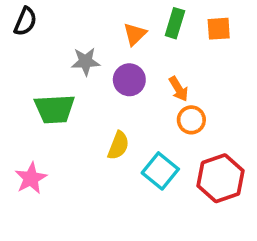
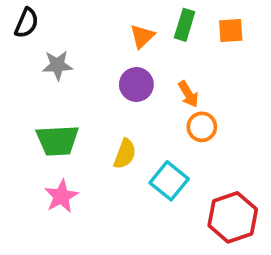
gray star: (86, 62) -> (57, 65), moved
green trapezoid: (55, 109) -> (57, 140), moved
pink star: (31, 178) -> (61, 196), moved
red hexagon: (221, 178) -> (233, 217), moved

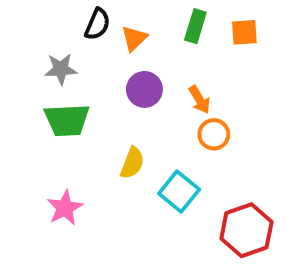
black semicircle: (27, 23) -> (97, 24), moved
orange triangle: (142, 36) -> (134, 38), moved
green trapezoid: (57, 140) -> (67, 120), moved

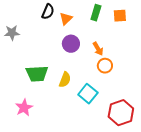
gray star: (61, 69) -> (12, 33), moved
green trapezoid: (67, 120) -> (37, 74), moved
pink star: (65, 208) -> (24, 108), moved

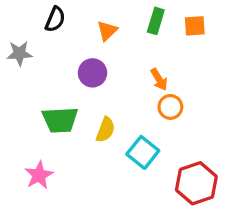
black semicircle: (48, 12) -> (55, 19), moved
purple circle: (71, 44) -> (93, 73), moved

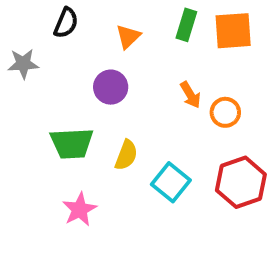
orange square: (195, 26) -> (233, 31), size x1.5
orange circle: (170, 107) -> (225, 112), moved
pink star: (39, 175) -> (80, 209), moved
red hexagon: (196, 183) -> (241, 182), moved

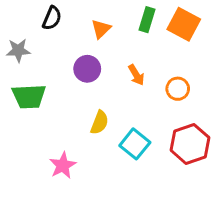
orange square: (233, 31) -> (184, 24), turned 32
orange arrow: (190, 95) -> (136, 75), moved
green trapezoid: (72, 143) -> (29, 96), moved

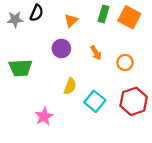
gray star: (18, 50) -> (15, 19), moved

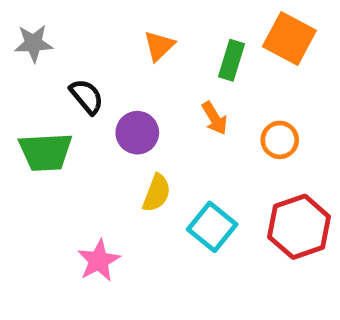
black semicircle: (37, 13) -> (87, 96), moved, turned -63
green rectangle: (103, 14) -> (231, 60), moved
purple circle: (61, 49) -> (137, 133), moved

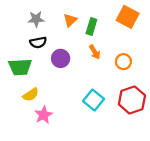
gray star: (33, 43) -> (36, 19), moved
green rectangle: (231, 60) -> (91, 26), moved
black semicircle: (87, 96) -> (38, 42), turned 119
yellow semicircle: (157, 193) -> (31, 95), moved, turned 35

